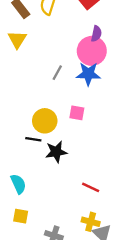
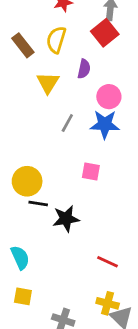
purple semicircle: (96, 34) -> (84, 69), moved
yellow triangle: (17, 39) -> (48, 83), moved
pink circle: (92, 51) -> (109, 97), size x0.7
yellow circle: (45, 121) -> (27, 181), moved

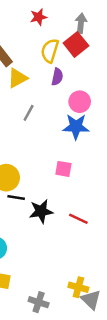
yellow semicircle: (56, 40) -> (50, 51), moved
yellow triangle: (48, 83) -> (17, 78), moved, turned 30
gray line: (67, 123) -> (29, 113), moved
red line: (108, 262) -> (78, 219), moved

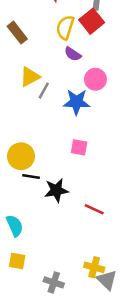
purple semicircle: (57, 77) -> (73, 54), turned 112
yellow triangle: (17, 78) -> (30, 77), moved
blue star: (76, 127) -> (77, 102), moved
red line: (78, 219) -> (94, 209), moved

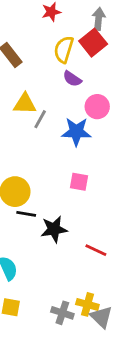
yellow triangle: (30, 77) -> (25, 104), turned 30
yellow cross: (94, 267) -> (87, 304), moved
gray triangle: (107, 280) -> (101, 317), moved
gray cross: (54, 282) -> (62, 313), moved

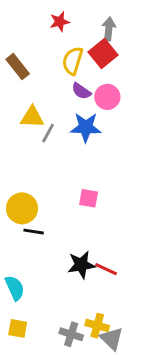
pink circle: (97, 107) -> (107, 97), moved
blue star: (76, 132) -> (86, 127), moved
black star: (54, 229) -> (81, 265), moved

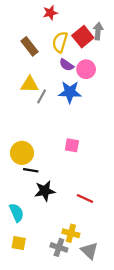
gray arrow: (109, 29) -> (98, 31), moved
brown rectangle: (18, 67) -> (30, 46), moved
black star: (81, 265) -> (45, 191), moved
yellow cross: (97, 326) -> (71, 233), moved

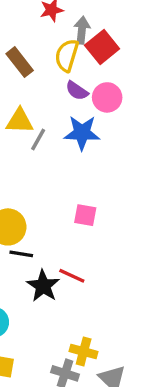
gray arrow: (98, 31) -> (82, 30), moved
black star: (45, 191) -> (43, 286), turned -30
red line: (85, 199) -> (72, 276), moved

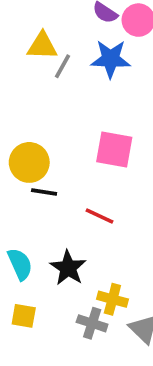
pink square: (85, 215) -> (114, 149), size x1.5
black star: (43, 286) -> (68, 268), moved

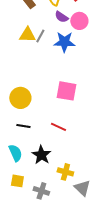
gray line: (63, 66) -> (40, 36), moved
black line: (44, 192) -> (23, 126), moved
gray cross: (92, 323) -> (41, 191), moved

